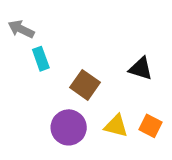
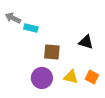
cyan rectangle: (41, 59) -> (31, 28), moved, turned -56
brown square: (85, 85) -> (52, 52), turned -30

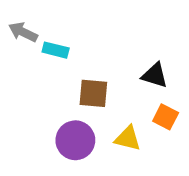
orange square: (92, 77) -> (166, 117), moved

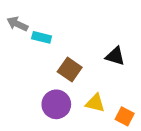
brown square: (93, 93) -> (70, 69), turned 30
orange square: (166, 117) -> (125, 116), moved

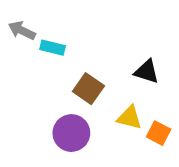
yellow triangle: (95, 103) -> (129, 118), moved
orange square: (125, 116) -> (159, 133), moved

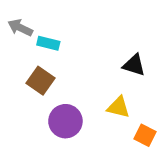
brown square: (88, 89) -> (41, 81), moved
orange square: (159, 133) -> (145, 135), moved

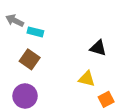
purple circle: (65, 121) -> (25, 96), moved
orange square: (145, 135) -> (106, 99), turned 35

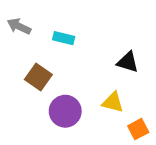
cyan rectangle: (35, 32) -> (64, 38), moved
purple circle: (25, 96) -> (65, 111), moved

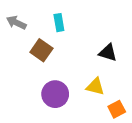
cyan rectangle: (64, 38) -> (59, 23), moved, turned 66
brown square: (38, 77) -> (41, 50), moved

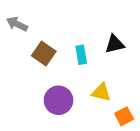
cyan rectangle: (59, 23) -> (81, 55), moved
black triangle: (108, 53) -> (115, 44), moved, turned -30

